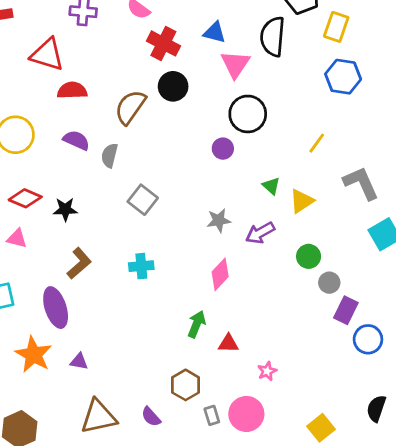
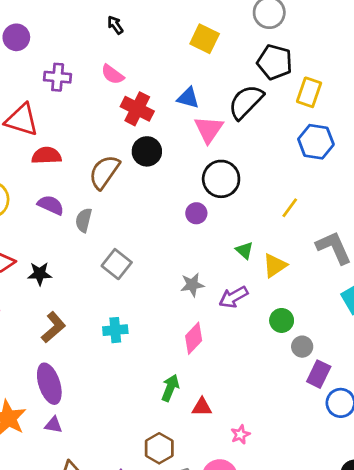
black semicircle: (273, 37) -> (246, 102), turned 39
purple ellipse: (56, 308) -> (49, 384), moved

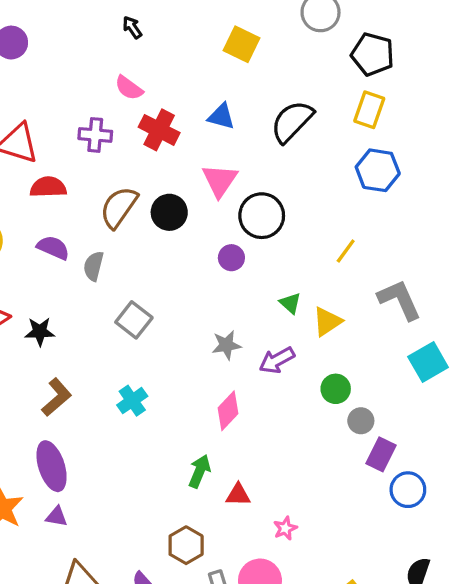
black pentagon: (275, 62) -> (373, 54), moved
purple cross: (58, 77) -> (95, 135), moved
pink triangle: (209, 129) -> (220, 180), moved
black circle: (147, 151) -> (169, 212), moved
cyan cross: (115, 330) -> (132, 401), turned -30

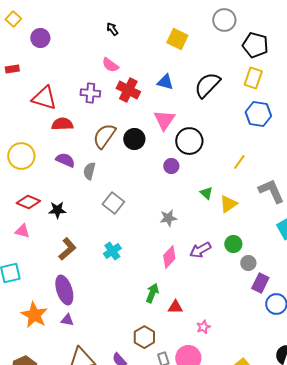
purple arrow: (277, 360) -> (200, 250), moved

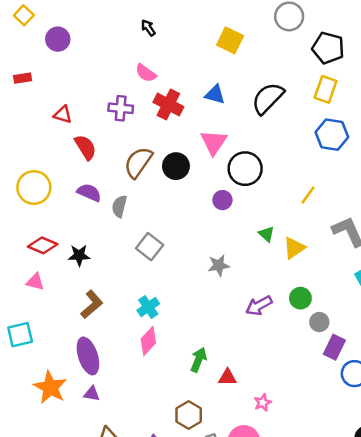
red triangle: (44, 98) -> (63, 115), size x0.6
red semicircle: (62, 124) -> (85, 147), turned 60
pink diamond: (169, 257) -> (148, 341), moved

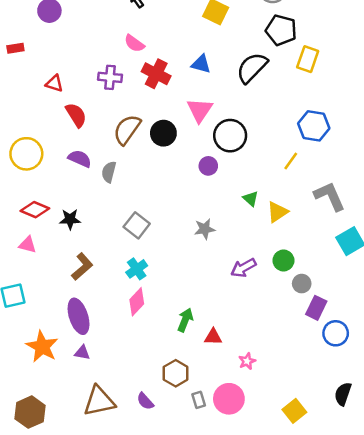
black pentagon: (328, 48) -> (281, 30), moved
blue hexagon: (332, 135) -> (314, 126), moved
gray square: (150, 247) -> (137, 225), moved

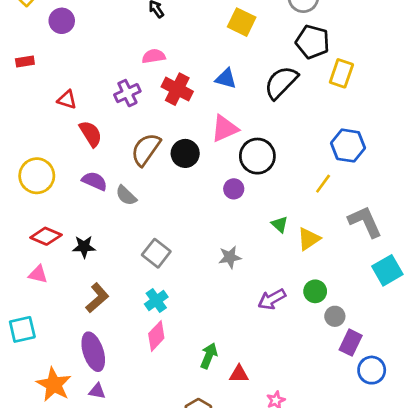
pink semicircle: (134, 43) -> (154, 56), turned 135
purple cross: (110, 77) -> (127, 93), turned -30
pink triangle: (200, 110) -> (225, 128), turned 32
gray semicircle: (109, 172) -> (126, 195), turned -60

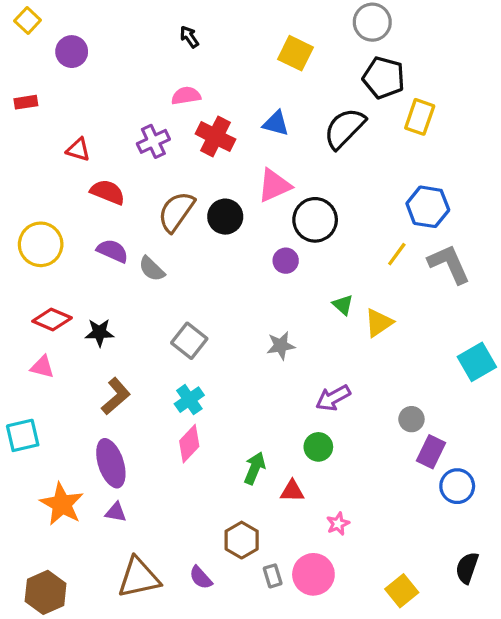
red semicircle: (91, 134) -> (108, 192), turned -36
gray L-shape: (365, 222) -> (449, 264), moved
green circle: (315, 291) -> (318, 447), moved

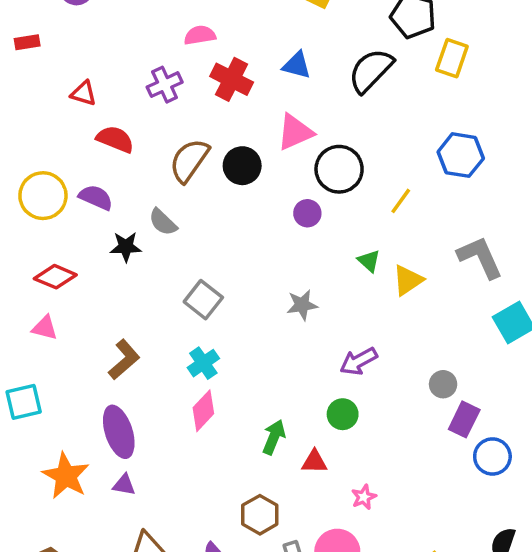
purple semicircle: (113, 251) -> (96, 197), moved
yellow line: (397, 254) -> (401, 201), moved
gray L-shape: (449, 264) -> (480, 257), moved
black star: (99, 333) -> (126, 247), moved

